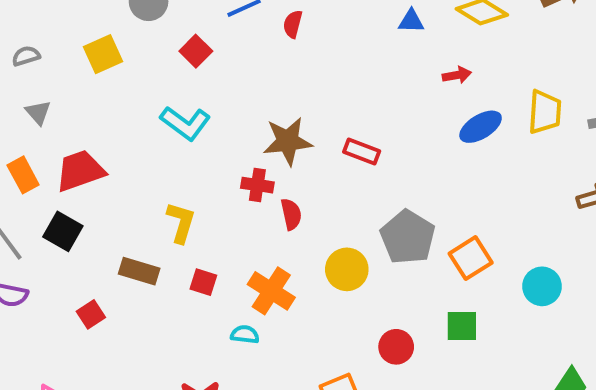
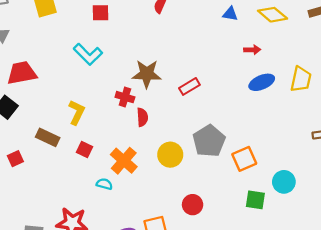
red square: (196, 51) -> (100, 13), turned 36
red rectangle: (362, 151) -> (189, 86), turned -60
green square: (462, 326) -> (255, 200), moved

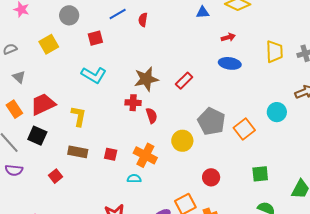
blue ellipse: (262, 82) -> (230, 63), moved, turned 45
yellow L-shape: (77, 112) -> (79, 116), moved
cyan circle: (284, 182) -> (277, 112), moved
green square: (255, 200) -> (260, 174), moved

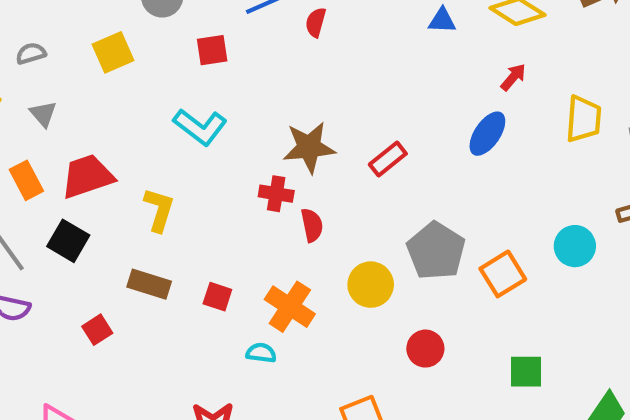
red arrow: (228, 37) -> (513, 77), moved, turned -40
blue ellipse: (230, 63) -> (487, 134), turned -70
red circle: (211, 177) -> (425, 349), moved

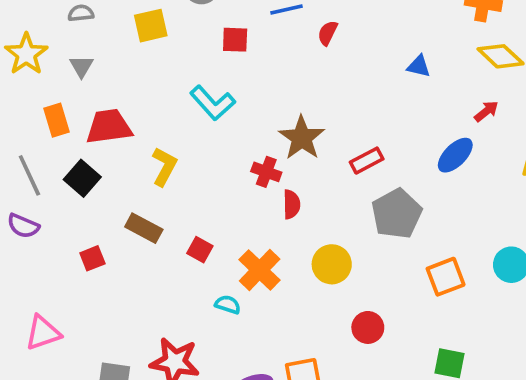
blue triangle: (442, 21) -> (419, 66), moved
brown star: (309, 147) -> (302, 138), turned 30
gray pentagon: (436, 251) -> (397, 214), moved

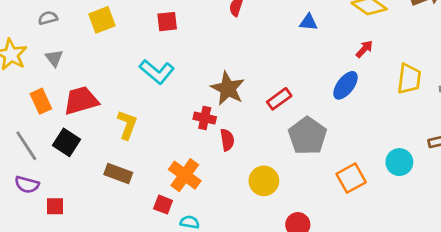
red square: (200, 250) -> (163, 205), moved
red square: (92, 258) -> (55, 206), moved, turned 30
orange cross: (260, 270) -> (185, 175), moved

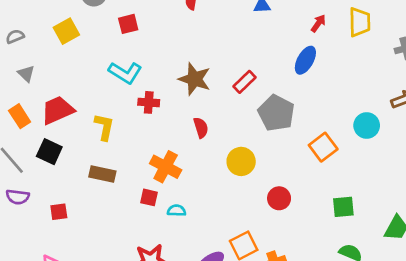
yellow trapezoid: (409, 79) -> (360, 22), moved
red cross: (205, 118) -> (149, 102), moved
red square: (55, 206) -> (59, 212), moved

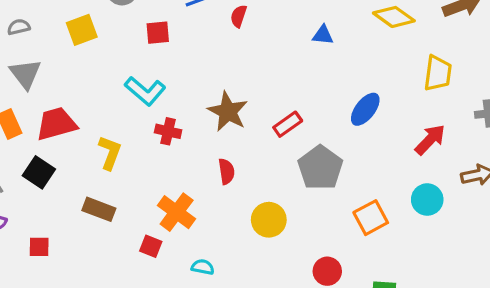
red arrow: (318, 23) -> (430, 140), moved, size x1.5
gray triangle: (26, 74) -> (25, 74), size x1.5
red circle: (279, 198) -> (327, 271), moved
cyan semicircle: (177, 211) -> (203, 267), moved

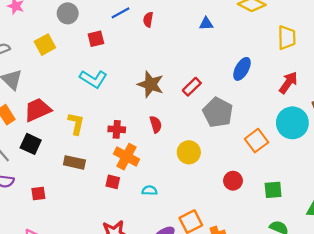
red cross: (168, 131) -> (117, 129), moved
cyan circle: (427, 200) -> (292, 123), size x1.5

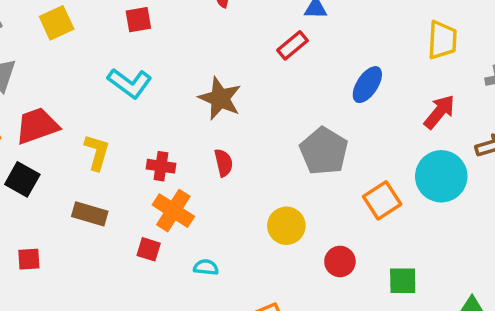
red rectangle: (192, 87) -> (292, 45), moved
yellow circle: (189, 152) -> (286, 226), moved

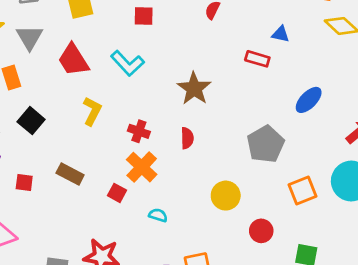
red rectangle: (292, 45) -> (257, 59), turned 45
red trapezoid: (37, 126) -> (73, 60), moved, turned -114
brown rectangle: (90, 214) -> (70, 174), moved

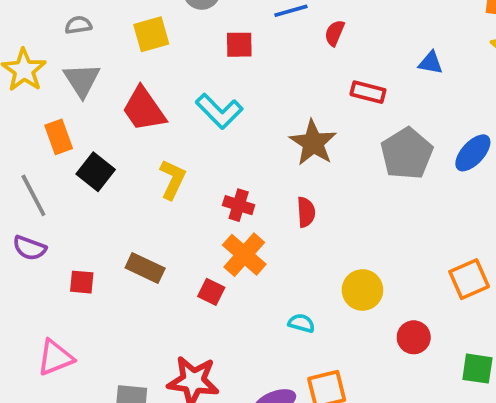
red rectangle: (257, 59) -> (368, 92), moved
black square: (31, 121) -> (96, 172), moved
gray pentagon: (265, 144) -> (407, 154), moved
cyan semicircle: (158, 215) -> (301, 323), moved

